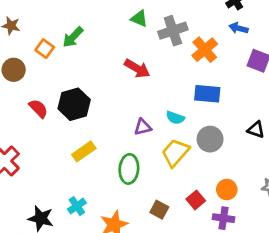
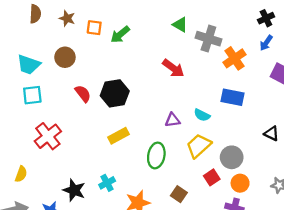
blue arrow: (238, 28) -> (266, 43), turned -77
gray cross: (173, 31) -> (208, 39), turned 30
orange square: (45, 49) -> (94, 28), moved, turned -35
gray circle: (210, 139) -> (232, 157), moved
red square: (196, 200) -> (212, 177), moved

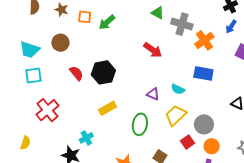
purple triangle: (173, 120) -> (153, 94), turned 32
cyan cross: (107, 183) -> (86, 138), moved

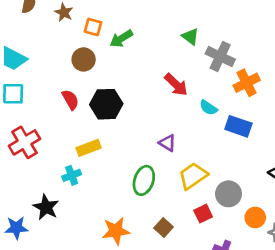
brown circle: (60, 43) -> (84, 59), moved
cyan semicircle: (178, 89) -> (208, 108), moved
yellow rectangle: (107, 108) -> (89, 148), moved
cyan cross: (86, 138) -> (72, 175), moved
orange circle: (212, 146) -> (255, 217), moved

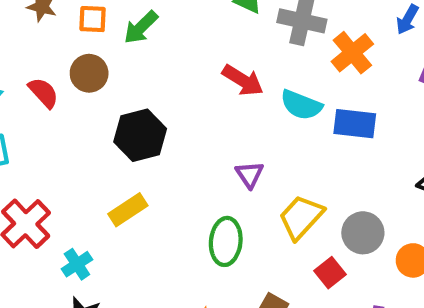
red semicircle: (70, 100) -> (43, 93), moved
cyan semicircle: (208, 108) -> (301, 105), size x1.4
purple triangle: (167, 143) -> (250, 175), turned 36
cyan cross: (72, 175) -> (77, 264), moved

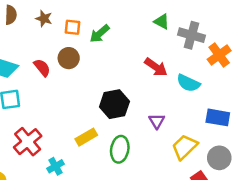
blue rectangle: (355, 124) -> (218, 117), moved
black hexagon: (140, 135) -> (114, 104), moved
green ellipse: (226, 241) -> (120, 149), moved

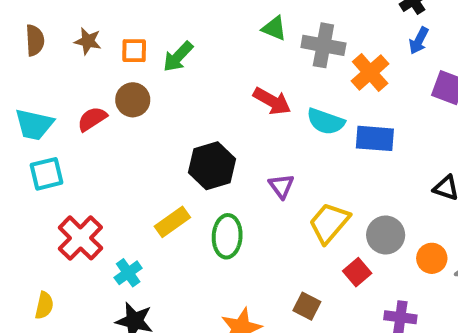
red semicircle: (42, 68) -> (92, 119), turned -78
blue rectangle: (218, 117) -> (375, 138), moved

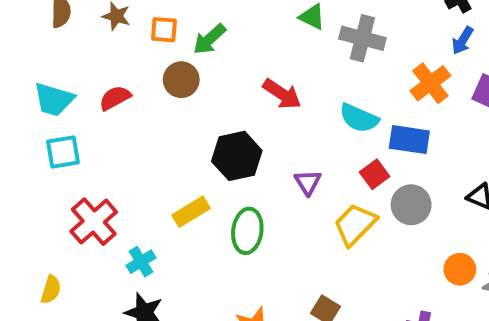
orange cross: (370, 72) -> (430, 83), moved
brown circle: (133, 100) -> (181, 80), moved
red arrow: (272, 101) -> (282, 94), moved
gray circle: (386, 235) -> (411, 205), moved
red square: (357, 272) -> (375, 174), moved

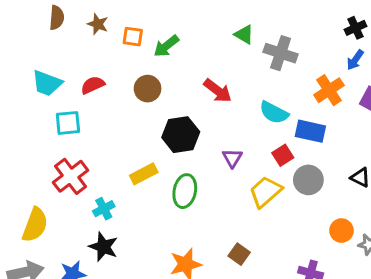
brown circle: (181, 80) -> (148, 89), moved
cyan square: (63, 152) -> (68, 123), moved
yellow semicircle: (51, 289) -> (35, 225), size x1.6

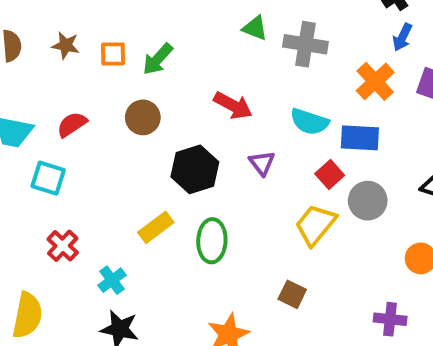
cyan square: (68, 123) -> (48, 178), turned 32
purple triangle: (232, 158) -> (262, 163), moved
red cross: (71, 176) -> (63, 246), size x0.7
brown square: (239, 254) -> (292, 294), moved

